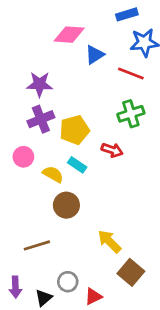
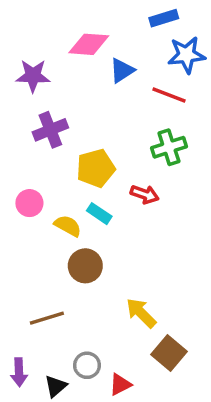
purple star: (40, 84) -> (33, 76), moved
purple cross: (41, 119) -> (50, 130), moved

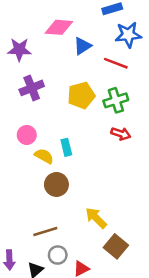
yellow pentagon: (96, 168) -> (81, 95), moved
red arrow: (145, 194) -> (121, 134), moved
pink circle: (29, 203) -> (27, 135), moved
cyan rectangle: (99, 214) -> (66, 147), turned 42
brown line: (47, 318) -> (45, 232), moved

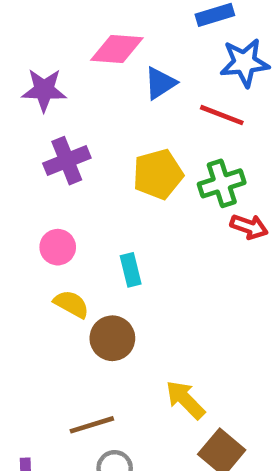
red arrow: (121, 134) -> (249, 227), moved
yellow semicircle: (44, 156) -> (71, 304), moved

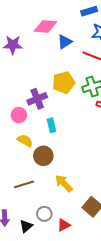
purple cross: (67, 161) -> (37, 99), moved
yellow arrow: (185, 400) -> (64, 183), moved
brown line: (92, 425) -> (24, 184), moved

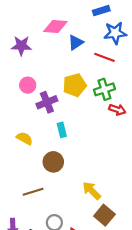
pink circle: (19, 115) -> (28, 85), moved
yellow semicircle: (25, 141) -> (25, 138), moved
yellow arrow: (64, 183) -> (92, 191), moved

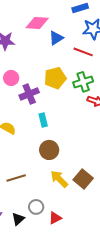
brown circle: (53, 162) -> (49, 150), moved
yellow arrow: (92, 191) -> (59, 179), moved
brown square: (104, 215) -> (83, 179), moved

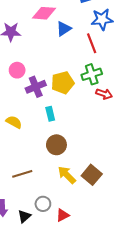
red line: (83, 52) -> (92, 43), turned 48
yellow pentagon: (55, 78) -> (63, 83), moved

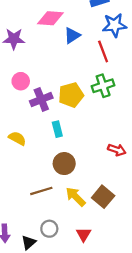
red arrow: (104, 94) -> (117, 150), moved
brown line: (22, 174) -> (41, 191), moved
red triangle: (63, 215) -> (84, 234), moved, turned -32

